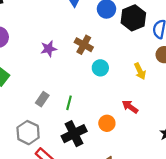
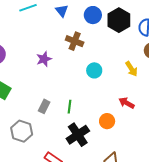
brown cross: (84, 45) -> (75, 41), moved
gray hexagon: (28, 133) -> (22, 131), moved

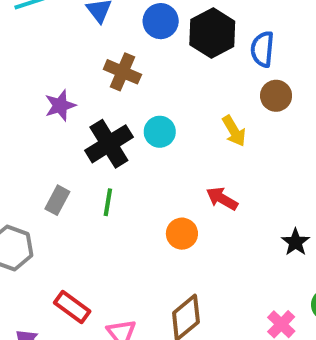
black cross: (78, 135) -> (109, 144), moved

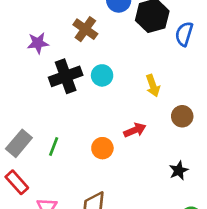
brown circle: (276, 96) -> (182, 116), moved
red arrow: (222, 199) -> (135, 130), turned 115
gray rectangle: (57, 200) -> (19, 143), moved, size x1.4
green line: (108, 202) -> (54, 146), moved

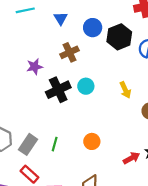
brown cross: (85, 29) -> (69, 52), turned 36
red arrow: (135, 130) -> (131, 158), moved

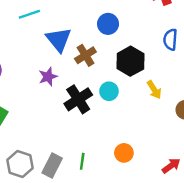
blue triangle: (61, 18) -> (59, 39), moved, size x1.6
black hexagon: (119, 37) -> (130, 61), moved

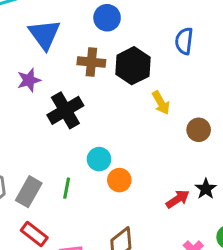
brown cross: (85, 55) -> (91, 62), moved, turned 35
cyan circle: (109, 91) -> (99, 159), moved

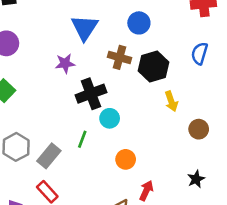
cyan circle: (99, 159) -> (110, 118), moved
green line: (67, 188) -> (82, 139), moved
red arrow: (178, 199) -> (146, 191), moved, turned -42

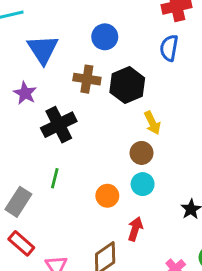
blue semicircle: (199, 53) -> (169, 48), moved
purple star: (65, 63) -> (25, 93), turned -30
cyan circle: (110, 118) -> (143, 184), moved
brown circle: (199, 129) -> (142, 153), moved

